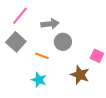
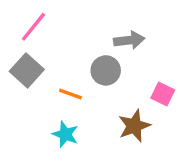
gray arrow: (50, 24) -> (129, 40), moved
brown star: (80, 75) -> (134, 126), turned 30

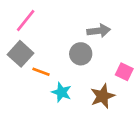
orange line: (70, 94) -> (41, 72), moved
cyan star: (65, 134) -> (62, 92), moved

